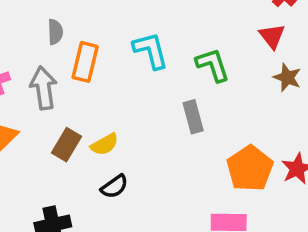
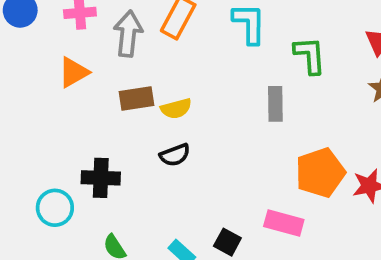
brown rectangle: (66, 145) -> (137, 98), turned 36

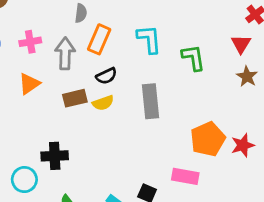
gray rectangle: (275, 104) -> (150, 101), moved, size x1.4
black semicircle: (175, 155) -> (106, 76), moved

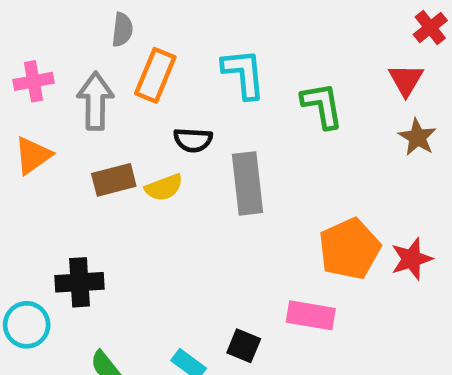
black semicircle: (106, 76) -> (193, 140), moved, turned 30

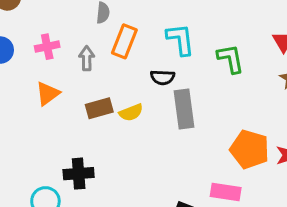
gray arrow: (95, 101) -> (87, 58), size x0.7
black semicircle: (193, 140) -> (163, 77), moved
orange pentagon: (350, 249) -> (250, 149), turned -30

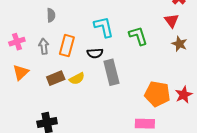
orange rectangle: (124, 41) -> (67, 46), moved

